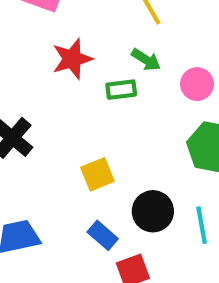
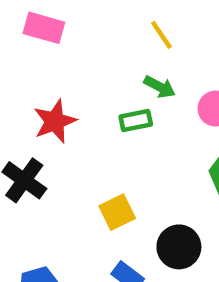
red star: (72, 59) -> (55, 121), moved

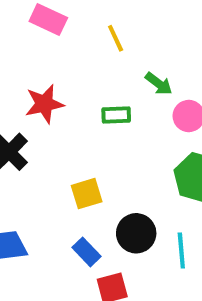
yellow line: (161, 35) -> (116, 38), moved
green arrow: (160, 87) -> (159, 84), moved

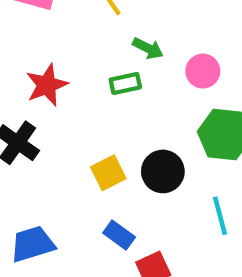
green arrow: (159, 84) -> (148, 48), moved
black circle: (136, 233) -> (163, 171), moved

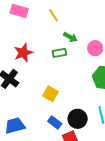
black circle: (163, 171) -> (78, 119), moved
yellow square: (108, 173) -> (51, 94), turned -35

